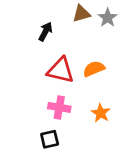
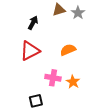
red triangle: (61, 70) -> (30, 51), moved, turned -40
pink cross: (59, 107) -> (53, 78), moved

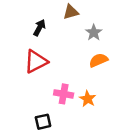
gray star: (78, 13) -> (94, 32), moved
orange semicircle: (68, 50) -> (99, 60), moved

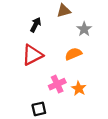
orange semicircle: (99, 60) -> (73, 54), moved
pink cross: (64, 94) -> (57, 84), turned -35

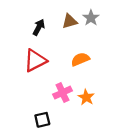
brown triangle: (64, 11) -> (70, 21), moved
gray star: (84, 29) -> (91, 18), moved

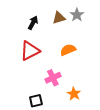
orange star: (86, 97) -> (74, 94), moved

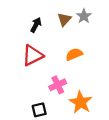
brown triangle: (59, 18) -> (64, 19), turned -32
orange star: (74, 94) -> (81, 102), size x1.5

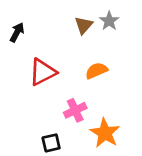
black arrow: (36, 25) -> (17, 32), moved

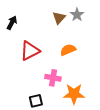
pink cross: (75, 110) -> (53, 78), turned 35
orange star: (105, 133) -> (74, 94), turned -30

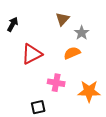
gray star: (77, 15) -> (82, 33), moved
orange star: (74, 94) -> (89, 91), moved

